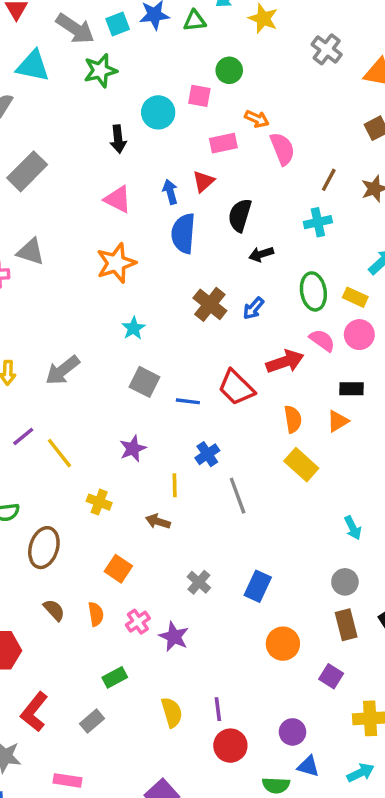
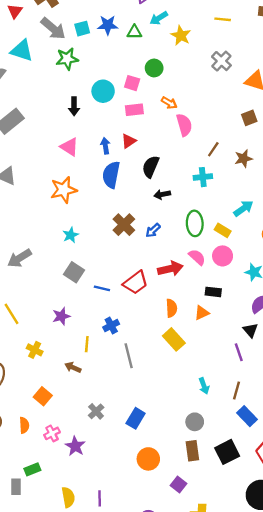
pink rectangle: (223, 143) -> (134, 110), moved
red trapezoid: (236, 387) -> (136, 283), turned -88
gray rectangle: (92, 721) -> (16, 487), moved, turned -56

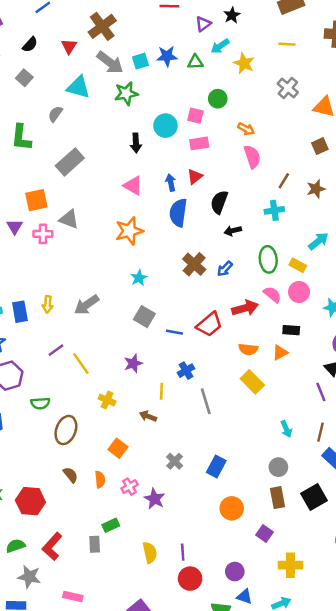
orange arrow: (169, 103) -> (246, 129), moved
orange semicircle: (172, 308) -> (248, 349), turned 102

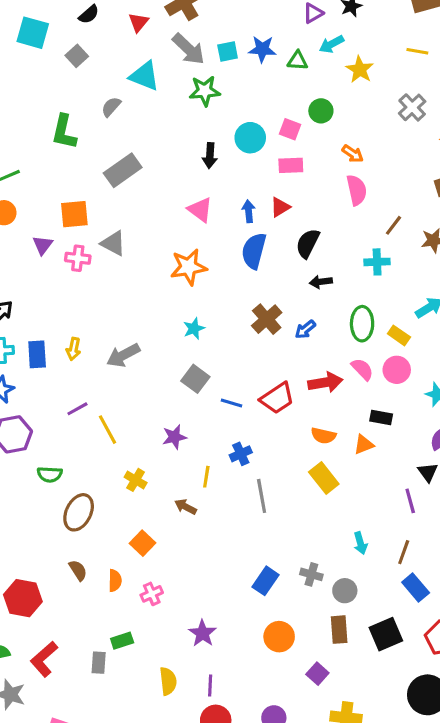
gray cross: (175, 461) -> (311, 574), moved, turned -35
purple star: (155, 499) -> (202, 633), moved

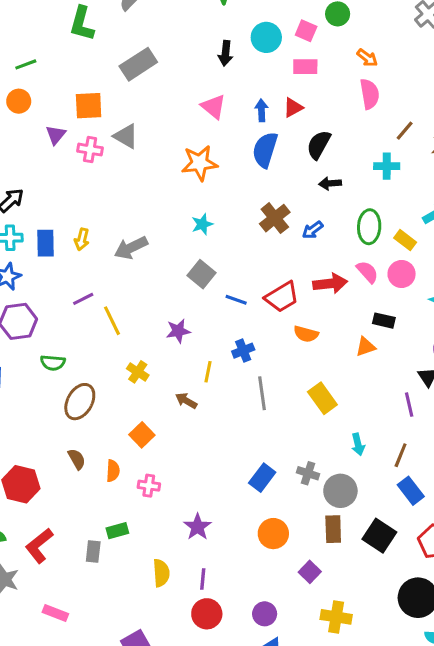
orange semicircle: (323, 436) -> (306, 334), moved
yellow rectangle: (324, 478) -> (322, 398), moved
gray circle: (345, 591) -> (340, 491), size x1.4
pink cross: (152, 594) -> (149, 486), turned 30
black square: (386, 634) -> (379, 536), turned -36

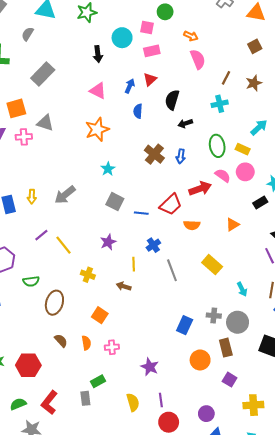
blue arrow: (261, 110) -> (130, 86), turned 40
blue semicircle: (265, 150) -> (138, 111), size x0.6
blue arrow: (313, 230) -> (181, 156), turned -32
black rectangle: (384, 321) -> (260, 203), moved, turned -32
brown rectangle: (333, 529) -> (226, 348), moved

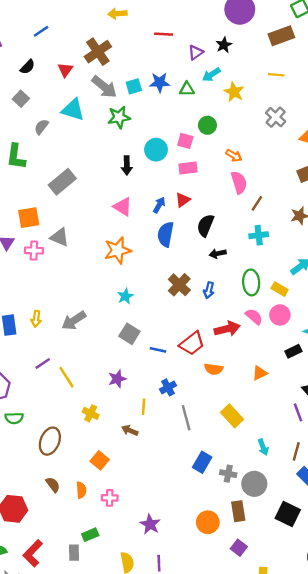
gray semicircle: (28, 34) -> (41, 127), moved
brown line: (226, 78) -> (257, 203), moved
blue semicircle: (138, 111) -> (166, 234), size x1.5
green semicircle: (31, 281) -> (14, 418), moved
blue rectangle: (185, 325) -> (202, 462), moved

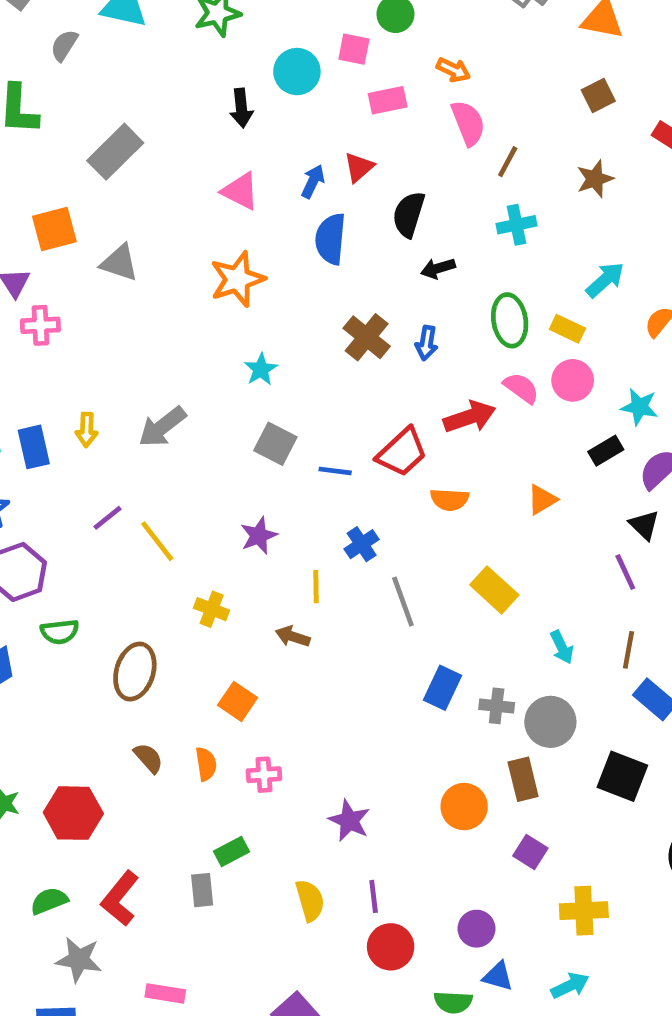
pink rectangle: (188, 168) -> (388, 100), moved
pink cross: (34, 251) -> (40, 325), moved

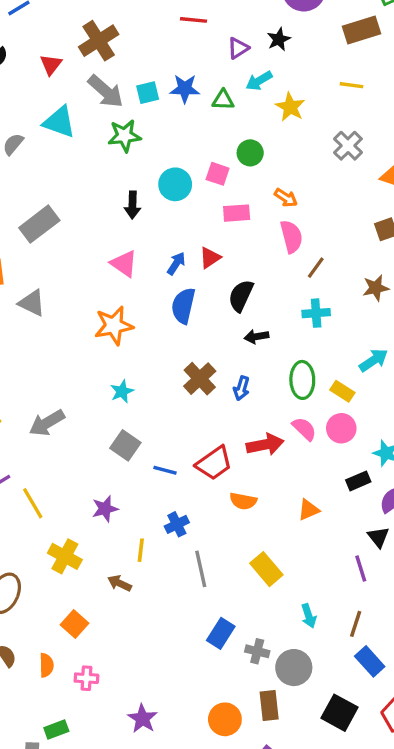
yellow cross: (212, 609) -> (65, 556), size x1.4

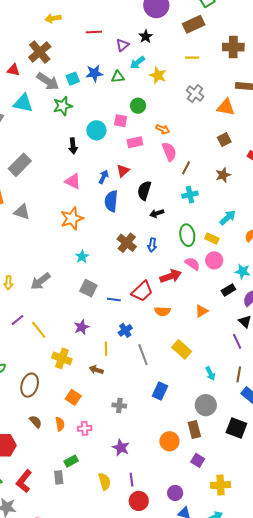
red triangle: (51, 65) -> (13, 70), turned -48
gray cross: (257, 651) -> (119, 405), moved

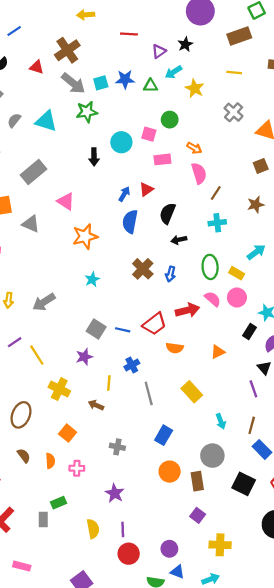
cyan triangle: (23, 103) -> (46, 121), moved
pink triangle: (73, 181) -> (66, 201), moved
gray square: (88, 288) -> (96, 329), moved
black rectangle: (228, 290) -> (249, 332), turned -32
orange circle: (169, 441) -> (170, 472), moved

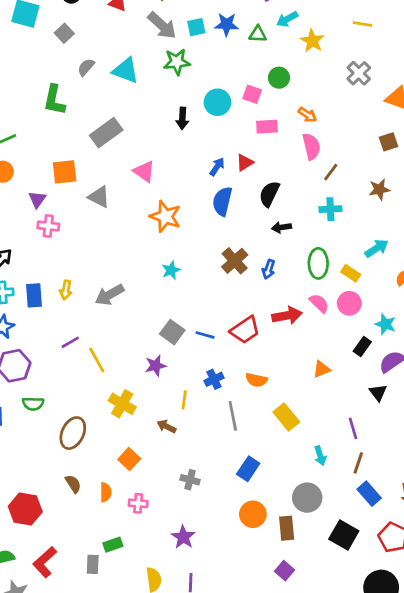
orange star: (85, 236) -> (165, 216), turned 30
orange semicircle: (175, 348) -> (256, 380), moved
purple line: (253, 389) -> (353, 428), moved

